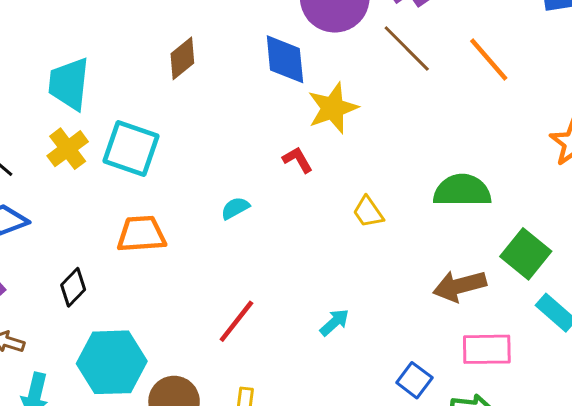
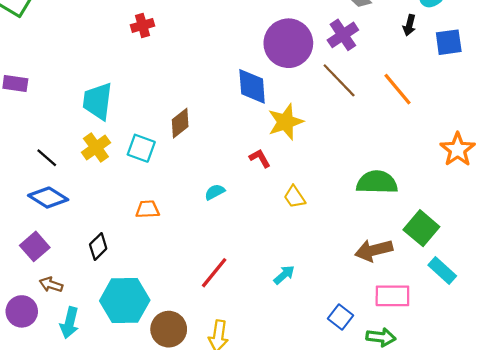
brown diamond: (182, 58) -> (180, 123), moved
cyan square: (131, 149) -> (141, 148), size x0.7
yellow trapezoid: (368, 212) -> (295, 197), moved
orange trapezoid: (141, 234) -> (148, 209), size x0.7

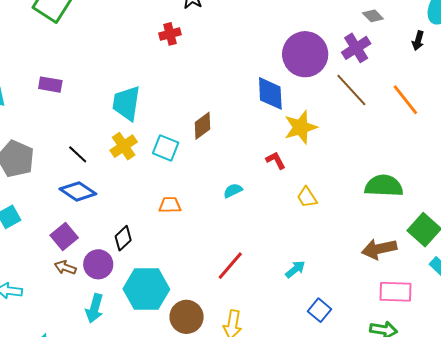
brown arrow: (51, 285) -> (65, 267), moved
purple circle: (22, 311) -> (98, 264), moved
blue square: (340, 317) -> (319, 310), moved

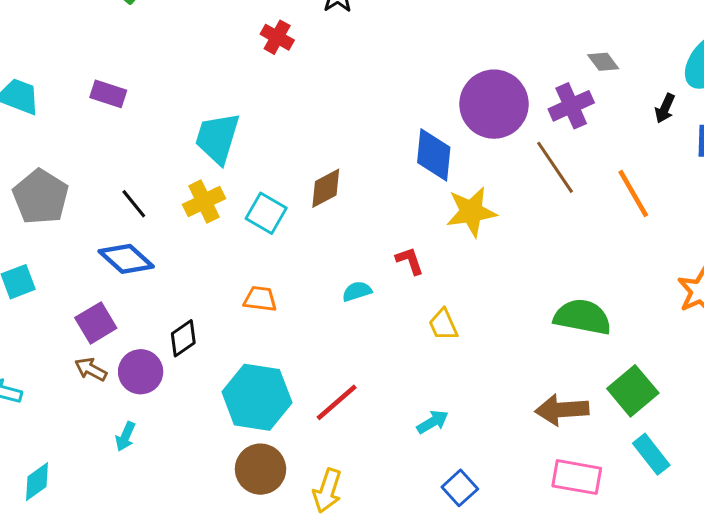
red cross: (170, 34) -> (277, 37), moved, turned 35
red L-shape: (276, 160) -> (410, 261), moved
yellow trapezoid: (307, 197) -> (443, 325), moved
cyan hexagon: (146, 289) -> (257, 397), moved
cyan arrow: (94, 308) -> (125, 436), size x0.7

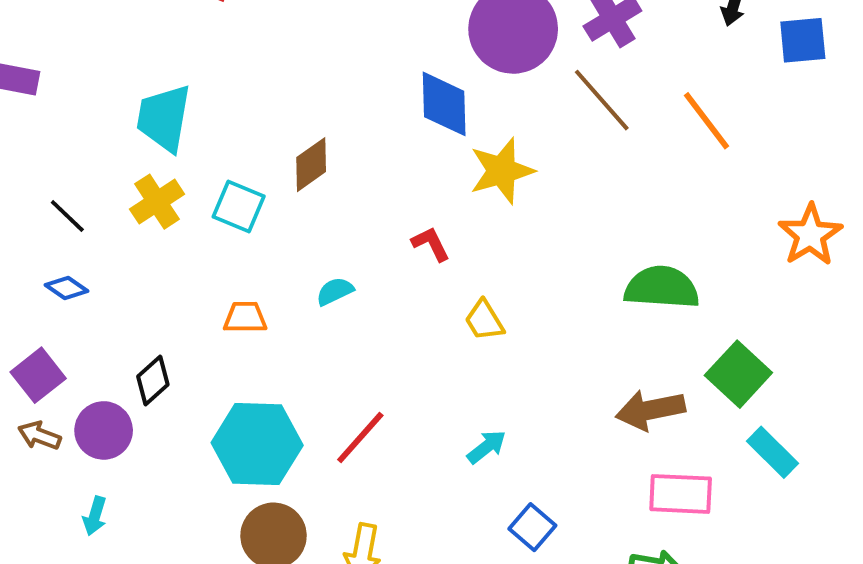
blue diamond: (126, 259) -> (66, 288), size x0.6
cyan semicircle: (357, 291) -> (335, 291), moved

